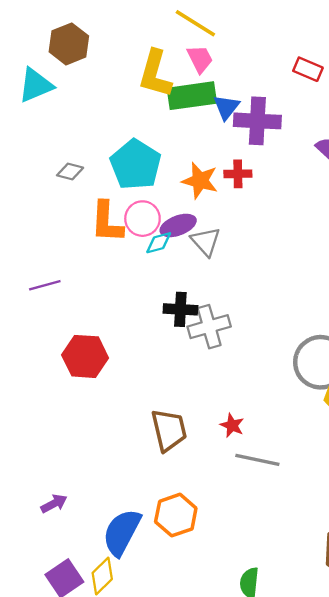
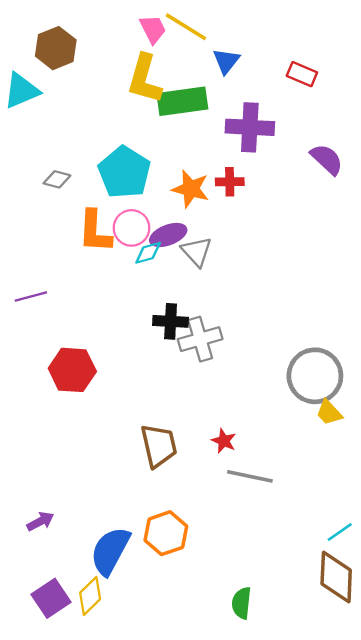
pink trapezoid: (200, 59) -> (153, 29), moved
blue triangle: (226, 107) -> (226, 61), moved

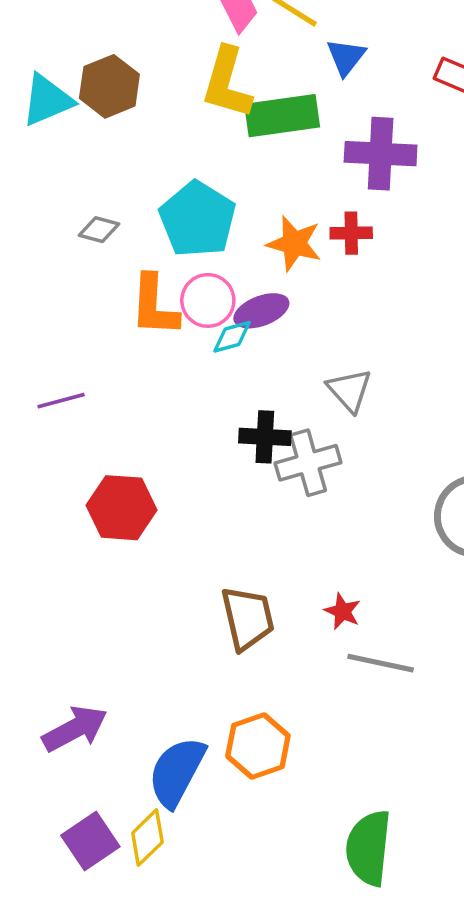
brown hexagon: (56, 48) -> (109, 86), moved
gray triangle: (197, 252) -> (349, 390), moved
purple arrow: (40, 521) -> (75, 729), size x1.6
green semicircle: (242, 603) -> (368, 848), size x1.6

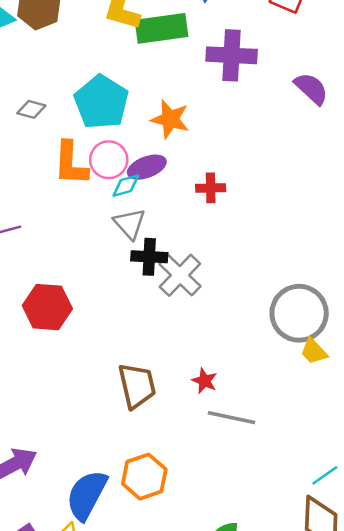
red cross: (351, 233) -> (211, 188), moved
gray triangle: (349, 390) -> (130, 224), moved
gray cross: (308, 463) -> (180, 275), turned -30

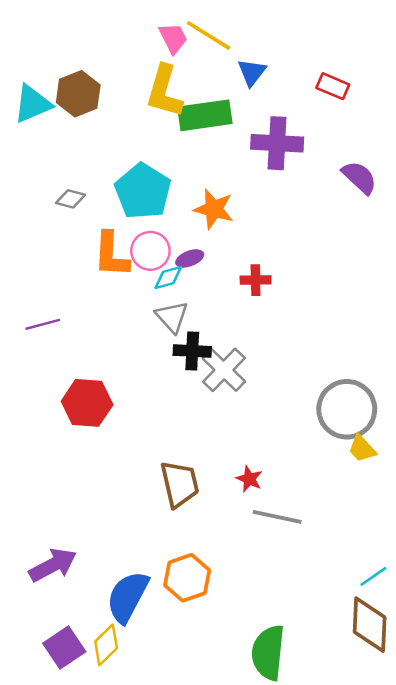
purple ellipse: (147, 167) -> (190, 258), size x0.7

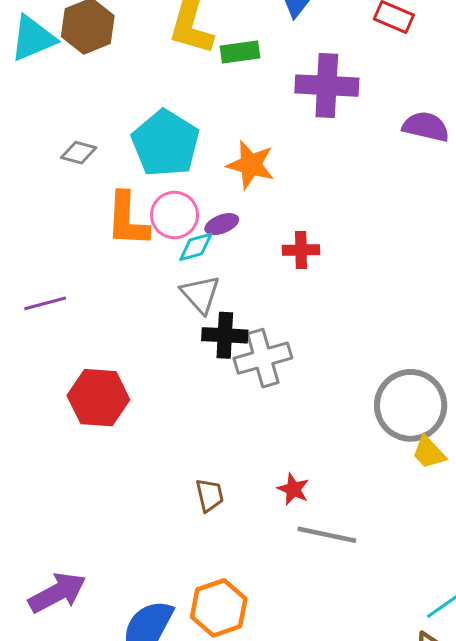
green rectangle: (205, 115) -> (240, 52), size x0.6
purple semicircle: (359, 177) -> (426, 127), turned -30
gray cross: (224, 370) -> (263, 358), turned 30
brown trapezoid: (180, 484) -> (210, 495), size x0.6

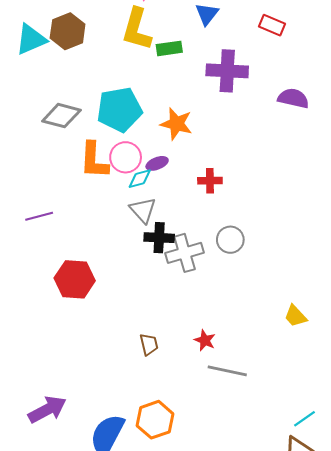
cyan pentagon: (165, 143) -> (119, 110), turned 30
gray diamond: (79, 153) -> (61, 116), size x1.6
gray circle: (411, 405) -> (230, 240), moved, size x0.6

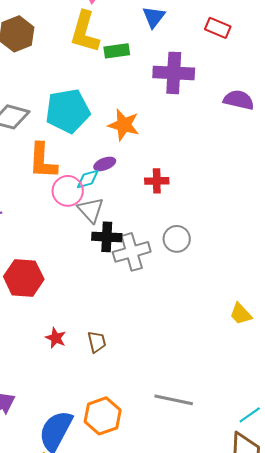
pink circle: (126, 157) -> (68, 191), moved
red star: (205, 340) -> (56, 338), moved
gray line: (227, 371) -> (174, 400), moved

